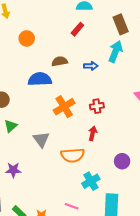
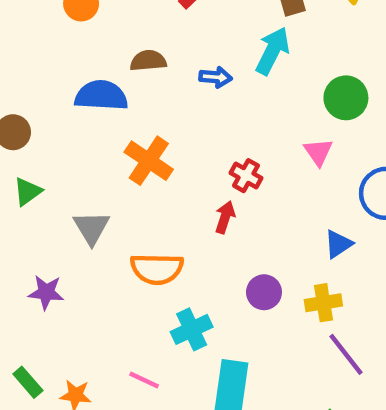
red cross: (97, 106) -> (246, 176), moved, turned 32
orange cross: (64, 107) -> (149, 161), turned -30
red arrow: (93, 133) -> (225, 217), moved
purple star: (13, 170) -> (46, 292), moved

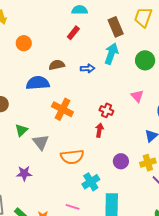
green circle: (346, 98) -> (145, 60), moved
green triangle: (28, 192) -> (21, 130), moved

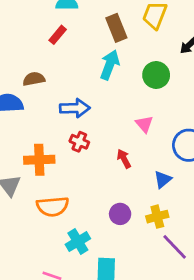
blue arrow: (88, 68) -> (75, 108), moved, size x1.5
orange cross: (62, 109) -> (39, 160), moved, turned -30
red cross: (106, 110) -> (79, 142), moved
red arrow: (99, 130) -> (124, 159), moved, turned -40

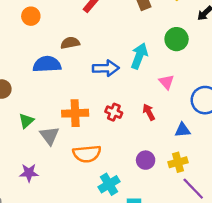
cyan arrow: (110, 65) -> (139, 56), moved
red cross: (79, 142) -> (114, 112), moved
blue triangle: (163, 179) -> (183, 130), turned 35

